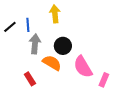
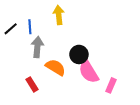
black circle: (63, 46) -> (79, 54), moved

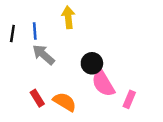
black line: (11, 29) -> (12, 33), turned -40
gray arrow: (37, 47) -> (43, 55), turned -54
orange semicircle: (55, 67) -> (65, 102), moved

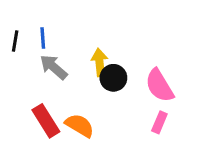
yellow arrow: (68, 17) -> (100, 62), moved
pink semicircle: (103, 83) -> (159, 86), moved
red rectangle: (37, 98) -> (46, 121), size x1.5

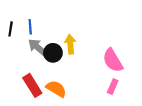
black circle: (113, 78) -> (53, 53), moved

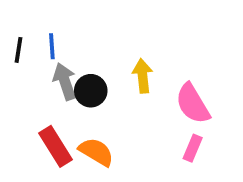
yellow arrow: (70, 44) -> (143, 76), moved
gray arrow: (38, 47) -> (65, 81), turned 30

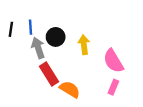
black circle: (91, 91) -> (56, 37), moved
red rectangle: (56, 146) -> (49, 74), moved
orange semicircle: (96, 152) -> (70, 89), moved

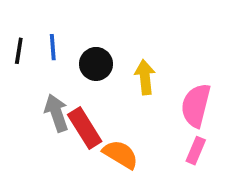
gray arrow: (38, 48) -> (56, 113), moved
pink semicircle: (113, 61) -> (196, 105), turned 45

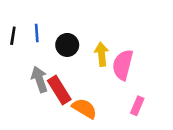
pink semicircle: (196, 105) -> (123, 65), moved

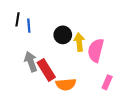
black line: (13, 36) -> (17, 19), moved
black circle: (67, 45) -> (63, 35), moved
orange semicircle: (84, 108) -> (66, 84), turned 144

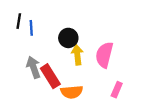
yellow arrow: (79, 42) -> (77, 55), moved

